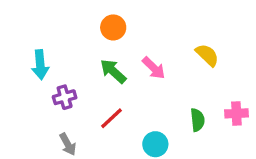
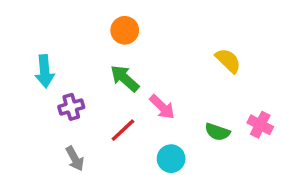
pink arrow: (154, 68) -> (162, 107), moved
pink cross: (236, 113) -> (260, 125), turned 30
green semicircle: (198, 120) -> (217, 132), turned 115

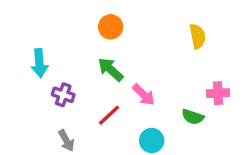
yellow semicircle: (228, 61) -> (197, 36), moved, turned 35
purple cross: (71, 107) -> (63, 95), turned 35
pink cross: (260, 125) -> (218, 93), moved, turned -30

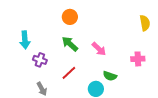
yellow semicircle: (197, 36) -> (145, 23), moved
pink arrow: (144, 95) -> (99, 49), moved
green semicircle: (193, 117) -> (110, 76), moved

